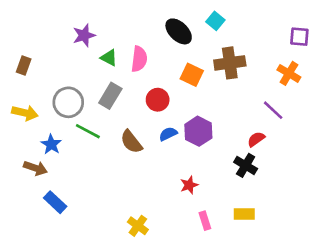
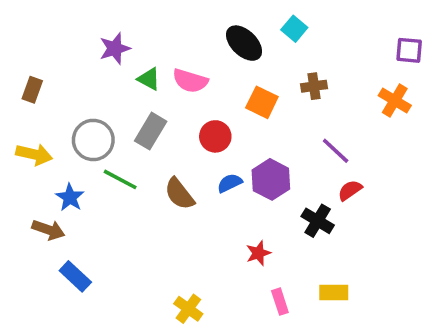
pink semicircle: (139, 59) -> (190, 81), turned 100
brown cross: (230, 63) -> (314, 86), size x0.6
purple line: (273, 110) -> (336, 151), moved
black cross: (246, 165) -> (318, 221), moved

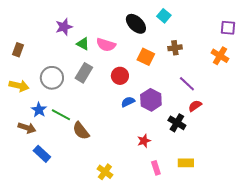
green line: (120, 179) -> (61, 115), moved
brown semicircle: (179, 194) -> (81, 131), moved

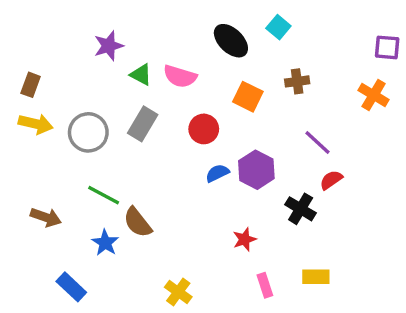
yellow arrow: (19, 86) -> (36, 124), moved
blue star: (39, 110) -> (105, 243), moved
blue rectangle: (42, 154) -> (71, 287), moved

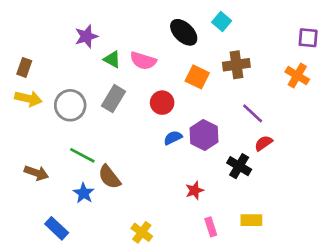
brown cross: (297, 81) -> (236, 65), size x1.4

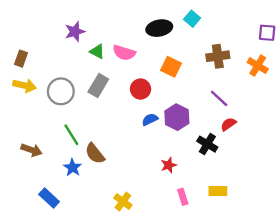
black ellipse: (184, 32) -> (159, 28), turned -55
brown cross: (236, 65) -> (218, 56), moved
green line: (82, 155) -> (71, 135), turned 30

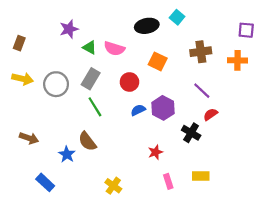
brown rectangle: (21, 59) -> (19, 43), moved
orange cross: (258, 66) -> (237, 60), turned -30
green line: (71, 135) -> (95, 107), moved

